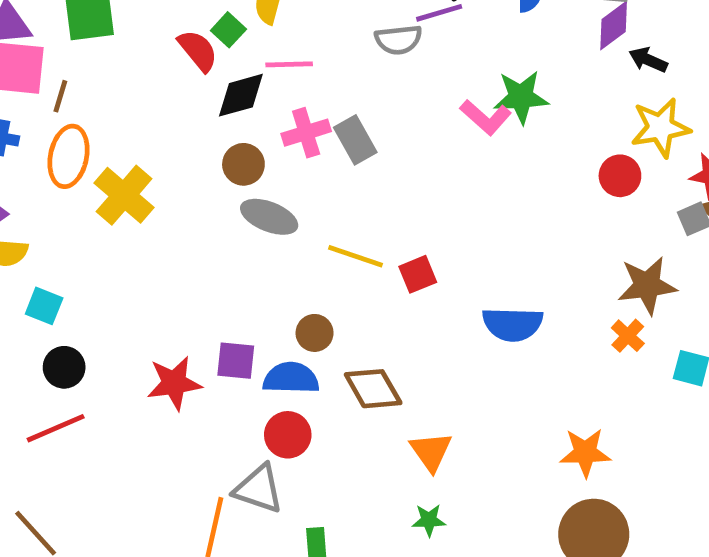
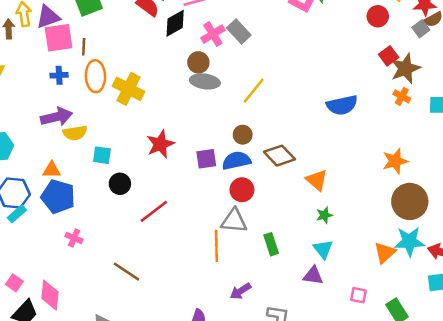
brown circle: (243, 164) -> (198, 62), moved
yellow line: (355, 256) -> (254, 91), turned -56
red square: (418, 274) -> (389, 56), moved
red star: (174, 383) -> (160, 144), moved
red line: (56, 428) -> (154, 211), moved

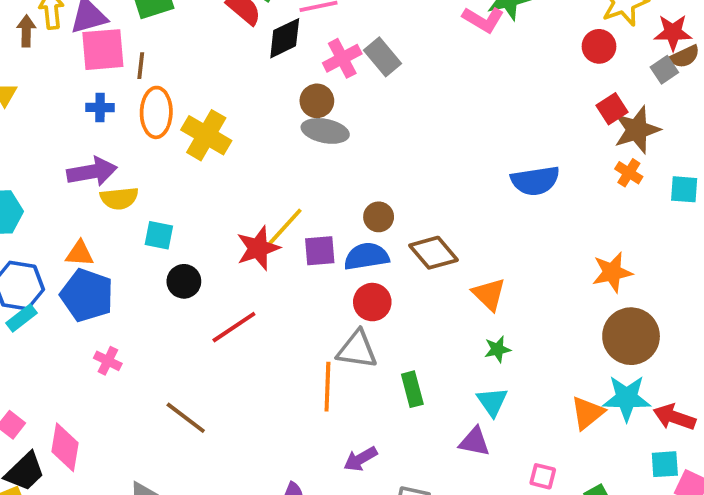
yellow line: (254, 91) -> (285, 227), moved
red star: (160, 144) -> (258, 248), moved

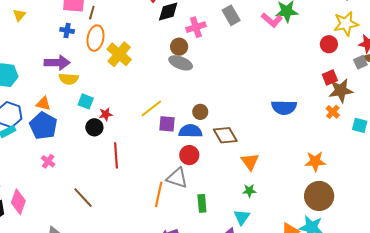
gray rectangle: (382, 57) -> (231, 15), moved
red star: (258, 248) -> (106, 114), moved, size x0.6
red line: (234, 327) -> (116, 155), turned -70

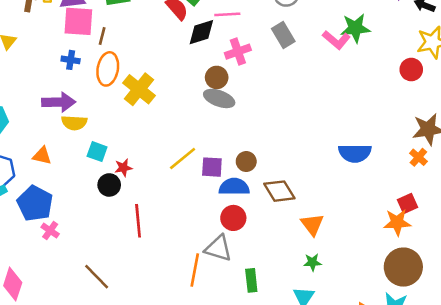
red square: (330, 77) -> (408, 203), moved
purple square: (167, 124) -> (212, 167), moved
blue pentagon: (43, 126) -> (35, 203), moved

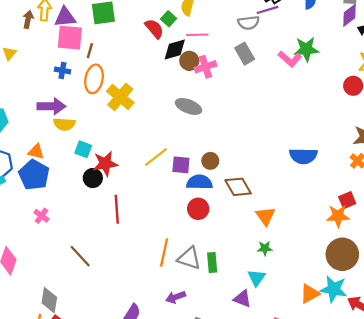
brown circle: (217, 77) -> (189, 61), moved
red star: (123, 168) -> (105, 164), size x1.6
blue pentagon: (35, 203) -> (34, 175), moved
gray triangle: (218, 248) -> (189, 258), moved

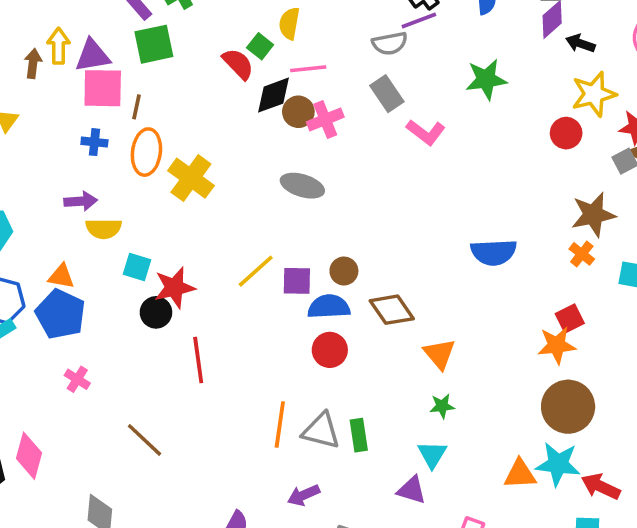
pink L-shape: (290, 59) -> (426, 132), moved
purple arrow: (51, 106) -> (81, 201), size x0.7
orange triangle: (310, 294) -> (520, 474), turned 30

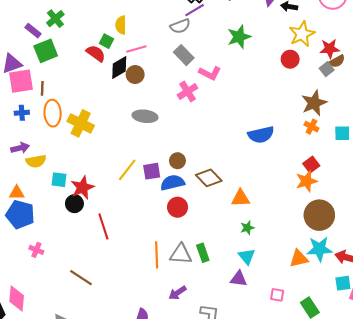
pink cross: (325, 119) -> (188, 91), moved
orange triangle: (439, 354) -> (241, 198), turned -42

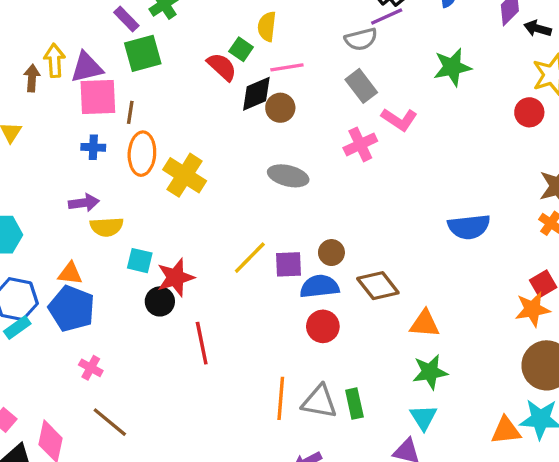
green star: (247, 228) -> (430, 372), size x1.5
brown line: (81, 278) -> (110, 422), moved

